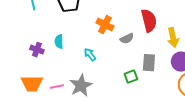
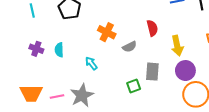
red semicircle: (149, 21) -> (152, 28), size x0.7
purple cross: (37, 50) -> (36, 49), moved

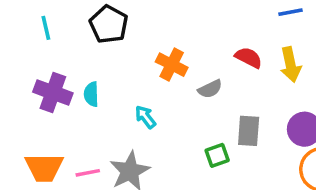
red semicircle: (152, 28) -> (249, 58), turned -49
yellow arrow: (177, 46) -> (290, 65), moved
purple cross: (36, 49) -> (53, 92), size x1.5

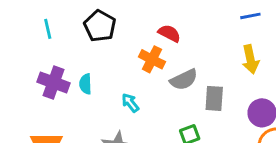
red semicircle: (249, 58) -> (169, 33), moved
gray semicircle: (210, 89) -> (184, 80), size x1.4
gray rectangle: (249, 131) -> (214, 98), moved

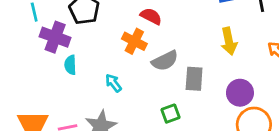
purple cross: (54, 83) -> (55, 37), moved

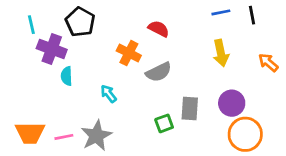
red semicircle: (151, 16) -> (159, 29), moved
gray rectangle: (194, 79) -> (190, 109), moved

